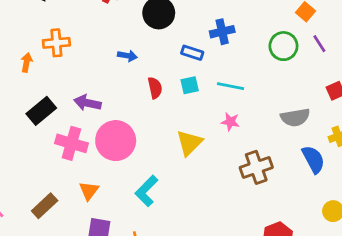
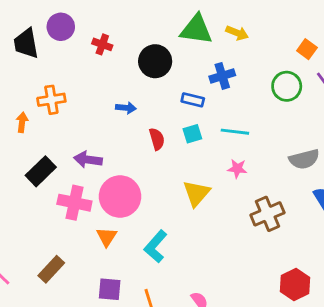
orange triangle: (89, 191) -> (107, 237), moved

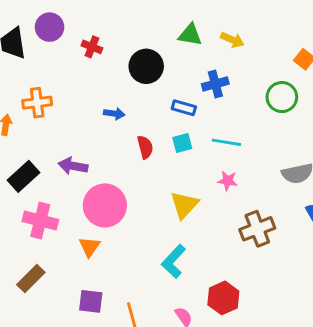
green triangle: (196, 29) -> (190, 35), size x0.7
pink cross: (74, 203) -> (40, 221), moved
cyan L-shape: (156, 246) -> (174, 261), moved
red hexagon: (295, 284) -> (223, 298), moved

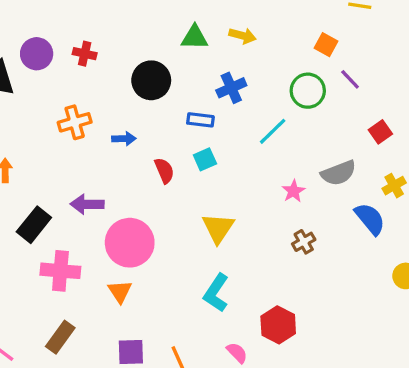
red cross: (92, 47) -> (85, 54), moved
orange cross: (37, 103) -> (75, 122), moved
cyan line: (226, 142) -> (273, 131), moved, turned -44
pink star: (228, 181) -> (293, 191), moved, turned -30
brown cross: (257, 229) -> (304, 242), size x0.6

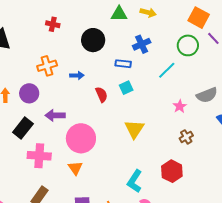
orange square: (326, 45) -> (199, 18), size x1.5
purple circle: (37, 54) -> (29, 93), moved
cyan L-shape: (216, 293) -> (135, 181), moved
red hexagon: (278, 325) -> (172, 171), moved

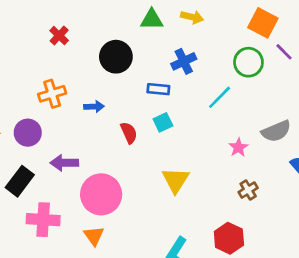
red cross: (53, 24) -> (59, 36), turned 32

